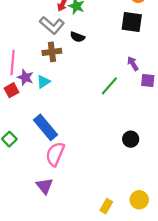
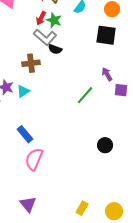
gray L-shape: (52, 25) -> (45, 37), moved
blue rectangle: (46, 127) -> (25, 134), size x0.7
purple triangle: (44, 186) -> (28, 204), moved
yellow circle: (139, 200) -> (114, 211), moved

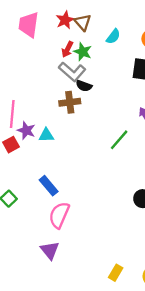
brown cross: (31, 63) -> (70, 102), moved
cyan triangle: (23, 91) -> (46, 135), turned 32
purple triangle: (28, 204) -> (50, 250), moved

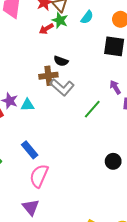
red arrow: (67, 49) -> (46, 29), turned 32
green star: (83, 52) -> (60, 20), moved
gray L-shape: (72, 72) -> (62, 87), moved

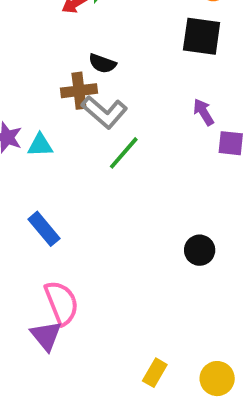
green line: (92, 109) -> (124, 153), moved
pink semicircle: (39, 176) -> (62, 303), moved, turned 135

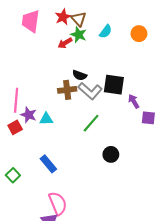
black square: (202, 36) -> (114, 85), moved
gray L-shape: (104, 112) -> (90, 91), moved
black circle: (200, 250) -> (111, 154), moved

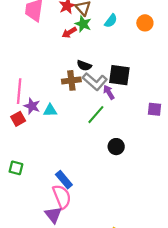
purple arrow: (134, 101) -> (109, 92), moved
blue rectangle: (48, 164) -> (64, 180), moved
green square: (13, 175) -> (16, 168), turned -32

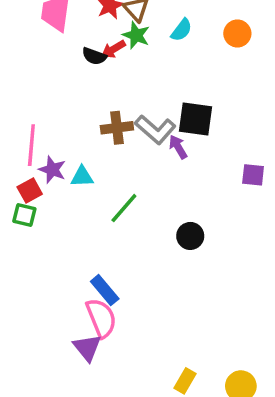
black semicircle: (84, 66) -> (94, 56), moved
green line: (96, 115) -> (124, 208), moved
green square: (16, 168) -> (24, 215), moved

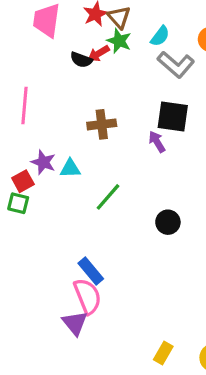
gray L-shape: (155, 129) -> (176, 65), moved
pink line: (31, 145) -> (24, 105), moved

